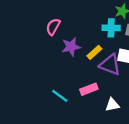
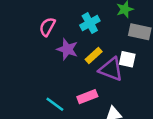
cyan cross: (111, 28) -> (90, 23), moved, turned -30
purple star: (71, 47) -> (67, 49), turned 30

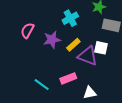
pink semicircle: (47, 27) -> (27, 30), moved
purple star: (67, 49) -> (52, 40), turned -30

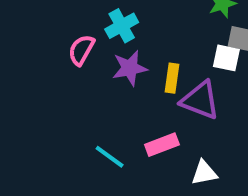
cyan cross: (70, 18) -> (122, 26), moved
yellow rectangle: (73, 45) -> (172, 78), turned -40
white square: (101, 48) -> (226, 58), moved

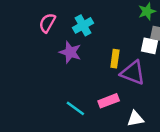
pink semicircle: (81, 50) -> (47, 23), moved
purple star: (130, 68) -> (70, 52), moved, turned 30

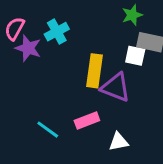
purple star: (70, 52) -> (28, 48), moved
yellow rectangle: (115, 59) -> (94, 71), size x1.5

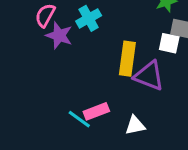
pink rectangle: (87, 121) -> (96, 111), moved
white triangle: (119, 142) -> (135, 125), moved

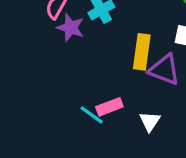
white triangle: (135, 125) -> (150, 121), turned -45

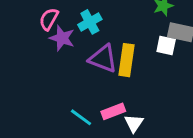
purple triangle: (164, 70) -> (103, 59), moved
pink rectangle: (109, 107) -> (113, 111), moved

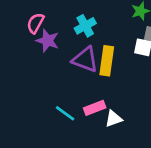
cyan cross: (90, 22) -> (85, 26), moved
white triangle: (134, 123) -> (113, 119), turned 36

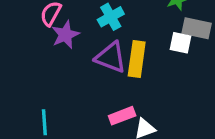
purple star: (48, 41) -> (65, 35), turned 30
cyan line: (65, 113) -> (44, 122), moved, turned 50

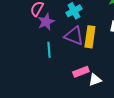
cyan line: (44, 122) -> (49, 50), moved

